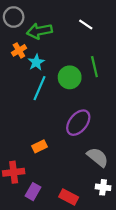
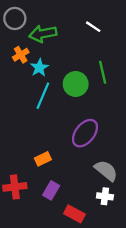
white cross: (103, 187) -> (105, 196), moved
purple rectangle: (33, 192) -> (51, 190), moved

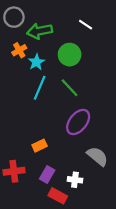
green line: (103, 72) -> (70, 88), moved, turned -30
green circle: (76, 84) -> (70, 55), moved
white cross: (105, 196) -> (75, 180), moved
red rectangle: (74, 214) -> (58, 196), moved

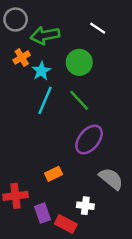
orange rectangle: (40, 146) -> (54, 174), moved
purple rectangle: (47, 174) -> (42, 213), moved, turned -49

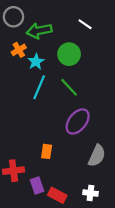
orange rectangle: (54, 174) -> (47, 151), turned -56
gray semicircle: (111, 179) -> (97, 156), turned 75
white cross: (85, 206) -> (90, 193), moved

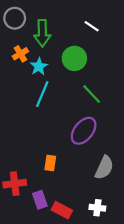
green arrow: (39, 31) -> (42, 33), turned -80
green line: (69, 87) -> (92, 94), moved

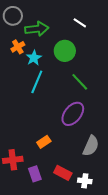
green arrow: (42, 33) -> (37, 29), turned -95
orange rectangle: (50, 163) -> (44, 142), turned 48
red rectangle: (62, 210) -> (63, 173), moved

